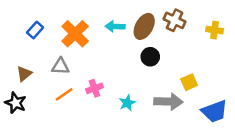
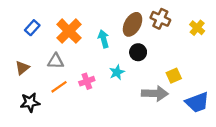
cyan arrow: (115, 26) -> (104, 39), moved, turned 72
yellow cross: (215, 30) -> (197, 28), turned 32
black star: (16, 103) -> (30, 102), moved, turned -30
cyan star: (127, 103) -> (117, 72), moved

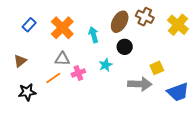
yellow cross: (197, 28) -> (178, 25), size x1.5
gray triangle: (56, 61) -> (62, 59), moved

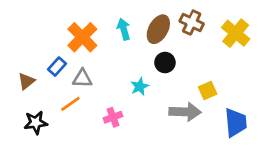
blue rectangle: (29, 25) -> (57, 67), moved
cyan arrow: (93, 35) -> (124, 29), moved
pink cross: (78, 73) -> (113, 117), moved
blue trapezoid: (178, 92) -> (236, 123), turned -75

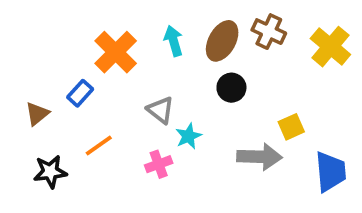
gray triangle: (82, 79) -> (160, 110), moved, turned 36
cyan star: (140, 87) -> (188, 136), moved

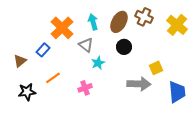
gray triangle: (160, 110) -> (86, 45), moved
cyan star: (188, 136) -> (98, 63), moved

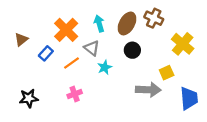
yellow cross: (177, 25) -> (183, 44), moved
brown triangle: (20, 61) -> (21, 40), moved
orange line: (53, 78) -> (71, 63), moved
pink cross: (85, 88) -> (75, 94), moved

